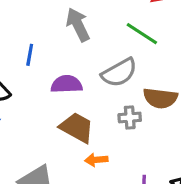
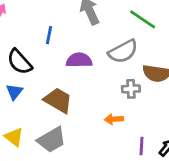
brown trapezoid: (77, 128) -> (58, 100), moved
orange arrow: (96, 160) -> (114, 119), moved

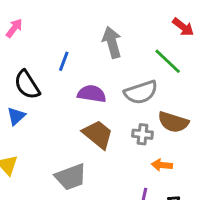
brown trapezoid: (58, 100) -> (98, 134), moved
orange arrow: (114, 119) -> (162, 165), moved
gray trapezoid: (52, 140) -> (71, 177), moved

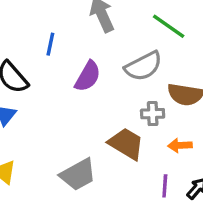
purple semicircle: (92, 94) -> (88, 76), turned 120
brown trapezoid: (98, 134) -> (126, 144), moved

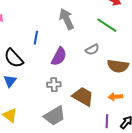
gray semicircle: (143, 66) -> (92, 50), size x0.6
gray cross: (153, 114) -> (54, 85), moved

